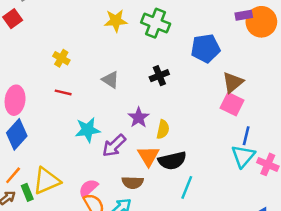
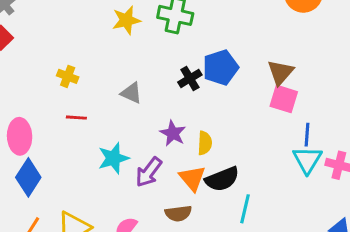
blue pentagon: (206, 48) -> (220, 67), moved

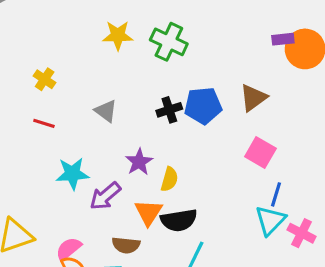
brown triangle: (280, 72) -> (253, 98), moved

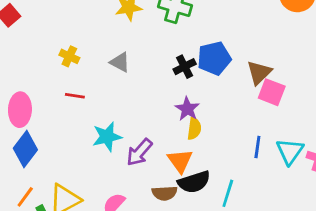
brown triangle: (253, 98) -> (259, 72), moved
gray triangle: (106, 111) -> (120, 62), moved
purple star: (139, 162) -> (187, 109), moved
blue line: (276, 194) -> (257, 147), moved
black semicircle: (179, 220) -> (194, 182), moved

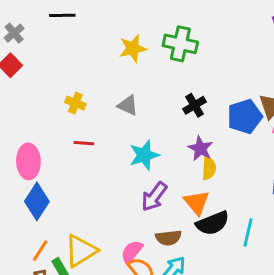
blue pentagon: (214, 58) -> (245, 117), moved
cyan star: (107, 137) -> (144, 155), moved
brown semicircle: (164, 193) -> (169, 238), moved

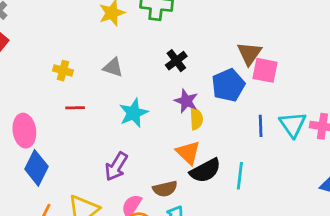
blue pentagon: (245, 117) -> (228, 85), moved
purple arrow: (154, 197) -> (116, 166), moved

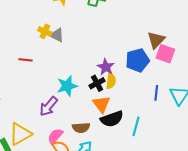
black cross: (176, 61) -> (97, 83), moved
yellow cross: (63, 71) -> (45, 31), moved
cyan star: (134, 113) -> (67, 86), moved

